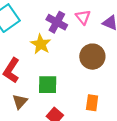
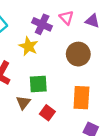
brown triangle: (20, 102) -> (23, 103), moved
orange rectangle: (92, 103) -> (81, 98), size x1.5

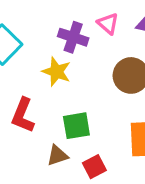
brown triangle: (23, 103) -> (57, 155), turned 40
red square: (47, 113) -> (94, 167), turned 32

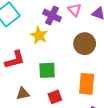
red L-shape: (23, 115) -> (15, 60), turned -135
brown triangle: (57, 155) -> (23, 94), moved

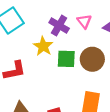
green square: (47, 70) -> (66, 59), moved

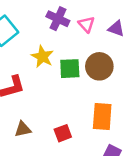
purple cross: (59, 26) -> (58, 19), moved

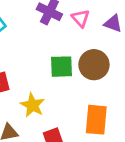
yellow star: (42, 57) -> (32, 105), moved

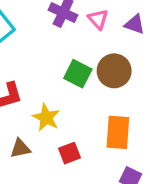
green square: (62, 67) -> (78, 74), turned 30

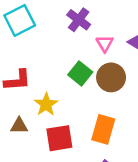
pink triangle: (98, 19) -> (105, 43), moved
red square: (70, 153) -> (59, 138), size x1.5

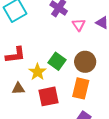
green square: (80, 73) -> (57, 61), moved
brown circle: (111, 77) -> (85, 62), moved

